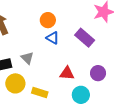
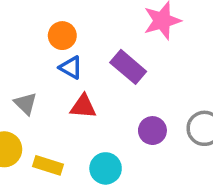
red triangle: (67, 73) -> (83, 107), moved
cyan circle: (81, 95) -> (106, 168), moved

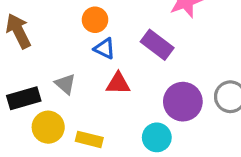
purple circle: (152, 131) -> (183, 102), size x1.5
cyan circle: (106, 168) -> (157, 137), moved

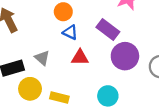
purple circle: (183, 102) -> (125, 56), moved

